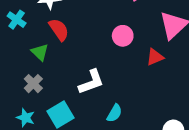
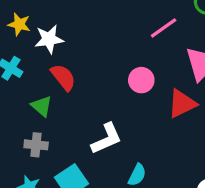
red triangle: (155, 57) -> (182, 104), size x1.4
gray cross: (33, 84) -> (36, 145), turned -36

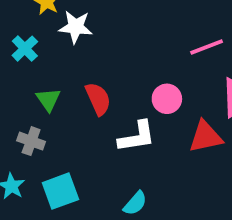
red semicircle: (63, 77) -> (98, 99), moved
white L-shape: (106, 139) -> (137, 137), moved

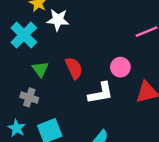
cyan cross: (25, 49) -> (24, 35), size x1.5

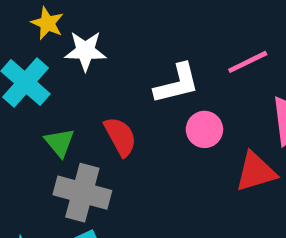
white L-shape: (101, 93) -> (177, 84), moved
gray cross: (29, 97) -> (82, 193), moved, size x1.6

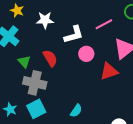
white star: (85, 51) -> (45, 20), moved

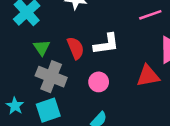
white L-shape: (74, 35) -> (106, 44), moved
pink circle: (86, 54) -> (99, 82), moved

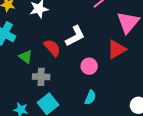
gray cross: (51, 77) -> (41, 77), size x0.7
pink circle: (99, 82) -> (89, 66), moved

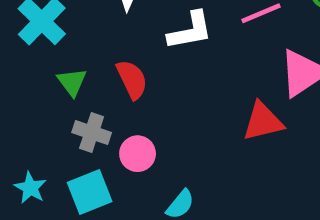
white L-shape: (75, 36) -> (190, 31), moved
pink circle: (89, 66) -> (138, 154), moved

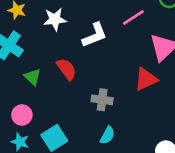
gray cross: (92, 132) -> (102, 100), moved
pink circle: (138, 154) -> (22, 115), moved

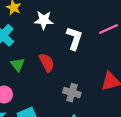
white L-shape: (95, 35) -> (74, 38), turned -60

